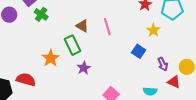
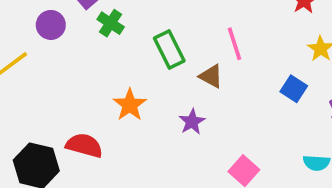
brown triangle: (82, 26) -> (211, 76), moved
green rectangle: (73, 45) -> (169, 49), moved

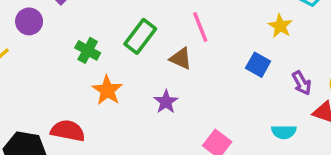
green cross: (111, 23) -> (88, 50), moved
green rectangle: (169, 49) -> (140, 36), turned 68

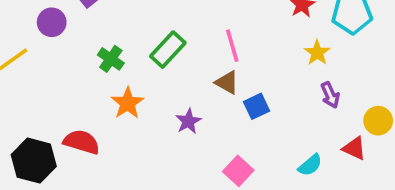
brown triangle: (181, 59) -> (227, 82), moved
blue square: (258, 65) -> (257, 106), moved, turned 30
purple arrow: (302, 83) -> (330, 95), moved
cyan semicircle: (284, 132) -> (310, 165), turned -45

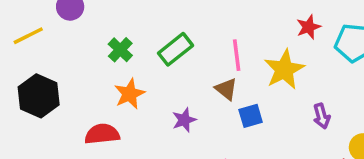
yellow star: (317, 53) -> (284, 70), moved, size x1.6
red semicircle: (82, 142) -> (102, 134), moved, turned -32
black hexagon: (34, 161) -> (39, 96), moved

